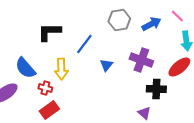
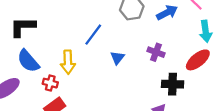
black L-shape: (49, 32) -> (23, 27), moved
purple cross: (141, 60) -> (156, 52), size x0.7

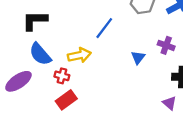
blue triangle: (117, 58) -> (138, 57), moved
yellow arrow: (68, 62) -> (79, 55), turned -100

